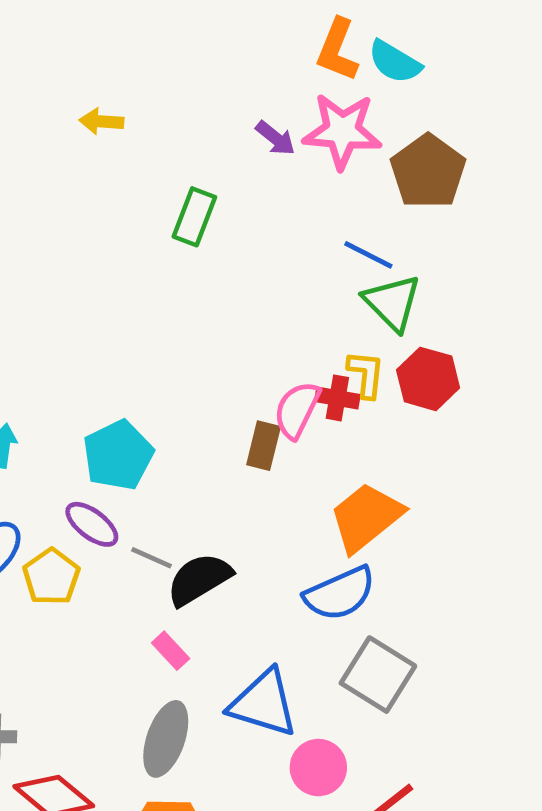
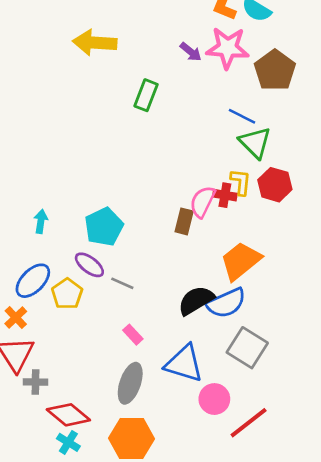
yellow arrow: (101, 121) -> (95, 43), size x1.8
black semicircle: (199, 579) -> (196, 300), moved

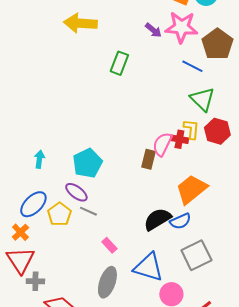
blue line: (242, 116) -> (192, 66), moved
gray line: (122, 283) -> (88, 211), moved
blue semicircle: (226, 303) -> (180, 221), size x0.7
gray square: (247, 348) -> (196, 255), turned 32

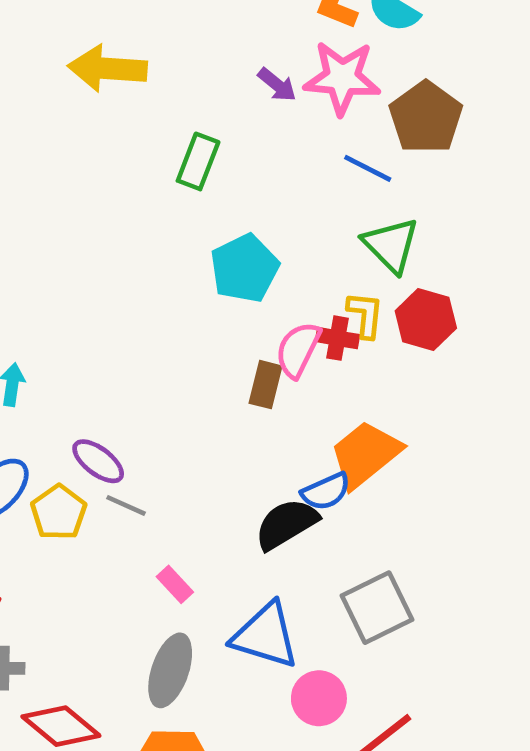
cyan pentagon: (87, 163) -> (245, 268), moved
blue semicircle: (180, 221) -> (326, 491), moved

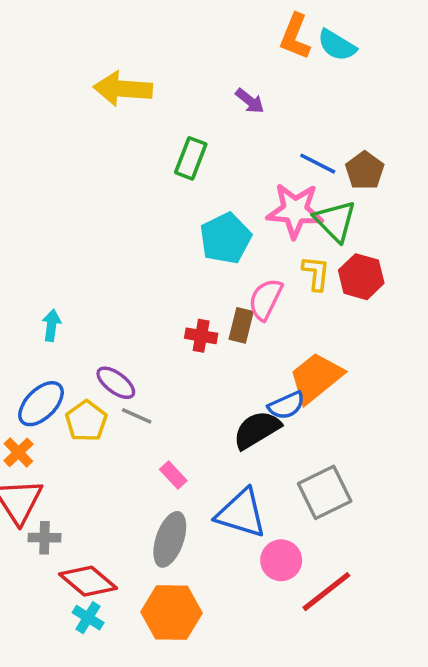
pink star: (342, 78) -> (295, 211), moved
brown pentagon: (426, 117) -> (365, 171), moved, size x0.7
red cross: (337, 338) -> (201, 336), moved

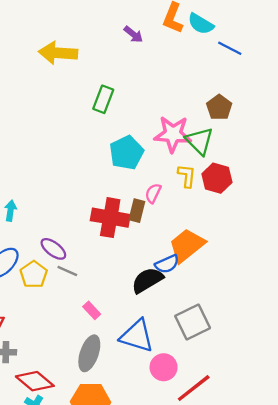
purple arrow: (250, 101) -> (133, 34), moved
blue line: (318, 164) -> (230, 48), moved
pink semicircle: (265, 299) -> (153, 193), size x0.7
red cross: (201, 336) -> (110, 218), size x1.8

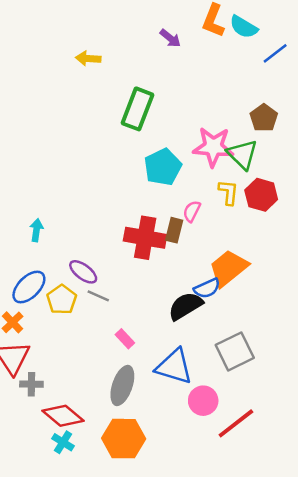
blue line: (230, 48) -> (275, 53), turned -65
yellow arrow: (58, 53) -> (88, 58), size x0.6
green rectangle: (103, 99) -> (137, 109), size x1.4

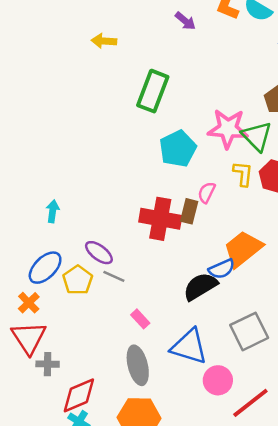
gray ellipse: (122, 385) -> (138, 365), turned -33
red diamond: (63, 416) -> (79, 395), turned -63

